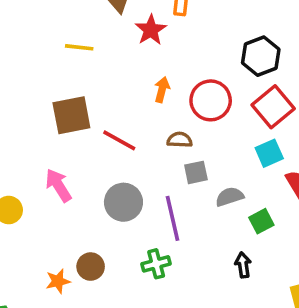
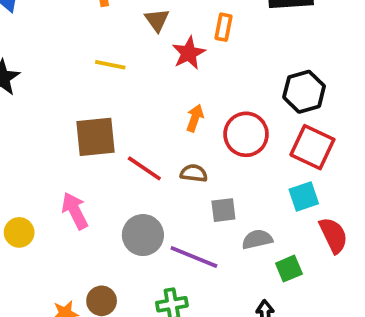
red square: (273, 107) -> (312, 147), turned -30
brown semicircle: (180, 140) -> (194, 173), moved
purple line: (172, 218) -> (194, 257), turned -60

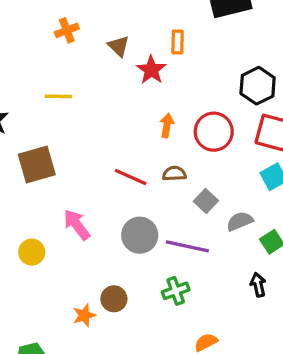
yellow line: (110, 65) -> (58, 96), moved
brown square: (95, 137) -> (37, 164), moved
gray square: (223, 210) -> (206, 201), turned -30

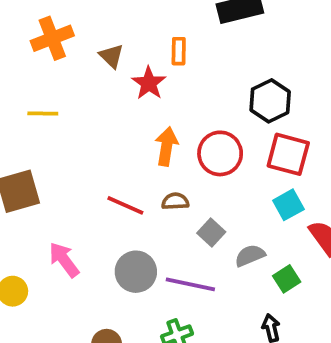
orange cross: (67, 30) -> (52, 38), size x1.5
orange arrow: (167, 125) -> (167, 146), size x1.4

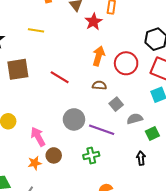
red line: (125, 205) -> (60, 77), moved
pink arrow: (64, 260) -> (38, 137), moved

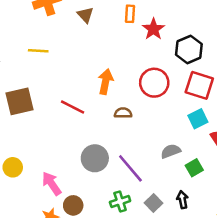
red star: (94, 22) -> (153, 29), moved
orange arrow: (99, 56) -> (106, 82), moved
gray square: (116, 104) -> (153, 203), moved
purple line: (102, 130) -> (130, 168), turned 35

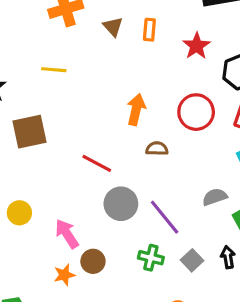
orange rectangle: (130, 14) -> (149, 30), moved
red line: (73, 107) -> (97, 163), moved
green cross: (120, 202) -> (151, 258), turned 30

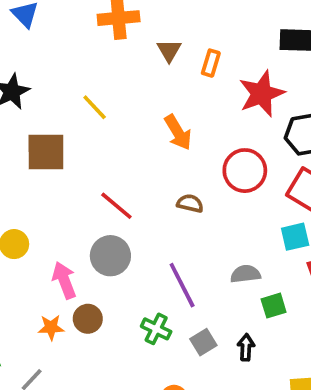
red star: (196, 46) -> (262, 94), size x1.4
yellow line: (54, 70) -> (95, 107), moved, turned 30
orange arrow: (136, 110) -> (178, 132), moved, turned 124
gray circle: (121, 204) -> (110, 256), moved

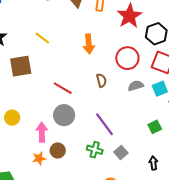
orange arrow: (178, 132) -> (89, 44), turned 36
brown semicircle: (190, 203) -> (101, 80), turned 72
gray semicircle: (245, 274) -> (136, 86), moved
pink arrow: (64, 280) -> (42, 132), turned 30
black arrow: (246, 347) -> (153, 163), moved

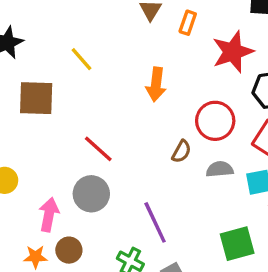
brown semicircle: (101, 80) -> (181, 151), moved, turned 32
green square: (155, 127) -> (237, 244), size x1.5

